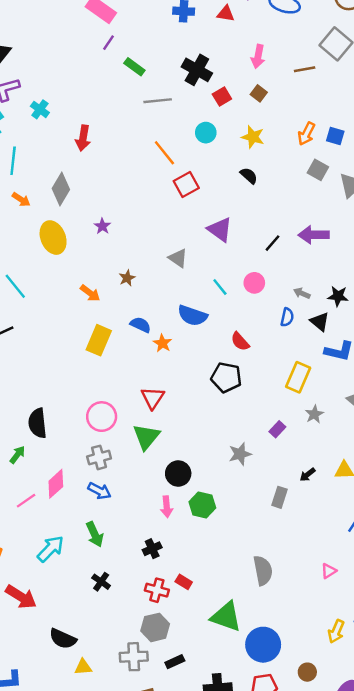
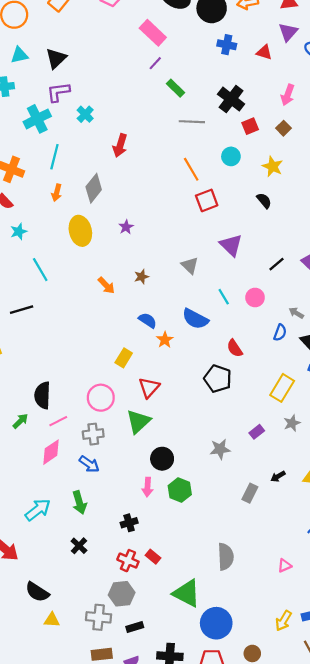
orange arrow: (21, 200) -> (57, 193), turned 63
yellow rectangle: (99, 340) -> (124, 358), moved, size x0.7
pink line: (26, 501) -> (58, 421), moved

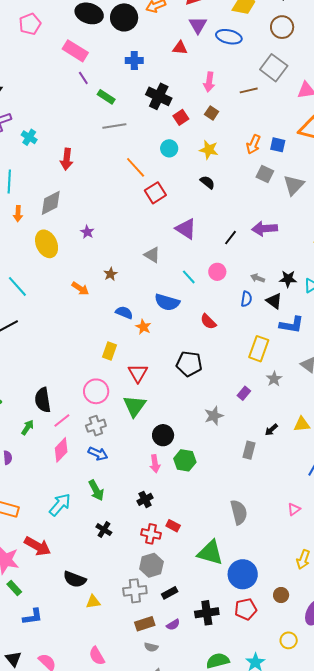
blue cross: (227, 45) -> (134, 60), moved
purple line: (155, 63) -> (83, 78), turned -64
gray line: (192, 122) -> (114, 126), moved
gray diamond: (94, 188) -> (51, 203), turned 36
black pentagon: (218, 379) -> (189, 364), moved

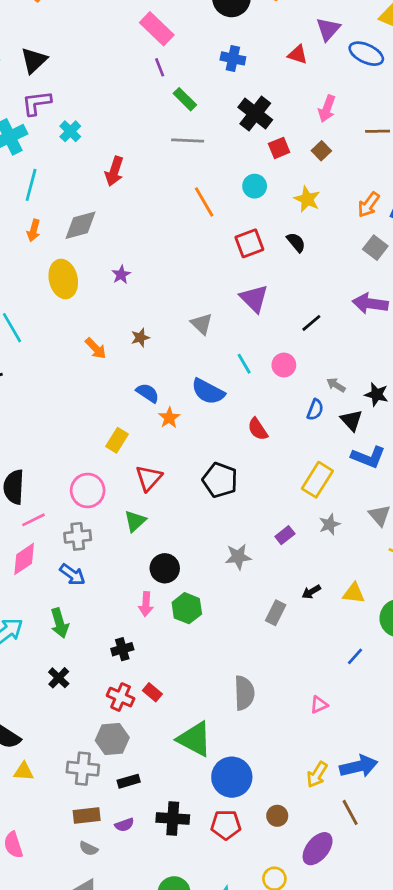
red square: (155, 193) -> (249, 243), moved
purple arrow: (265, 229) -> (370, 304), moved
green triangle: (135, 406) -> (135, 521), size x0.7

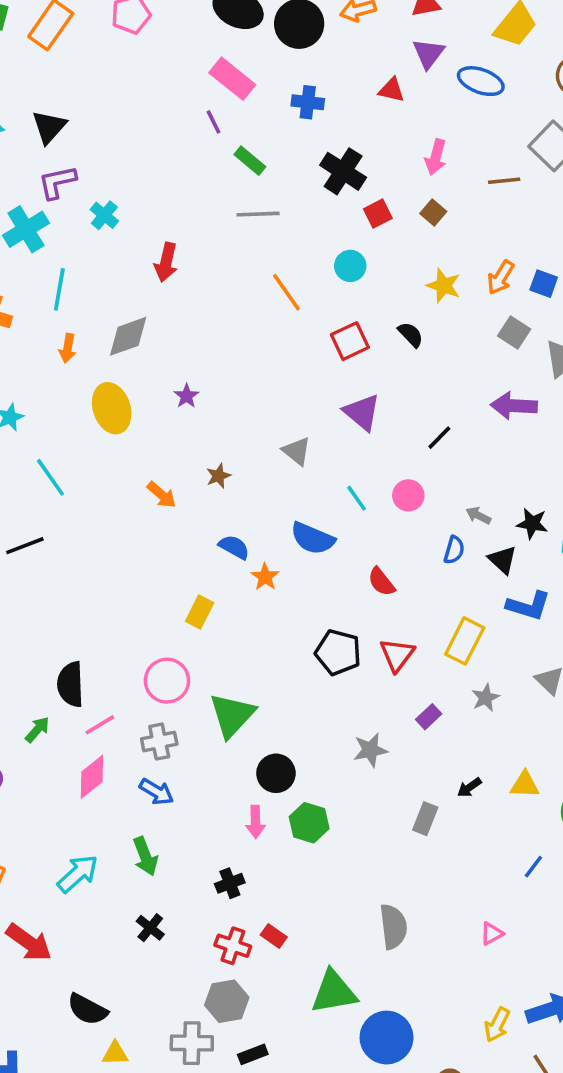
pink rectangle: (157, 29) -> (232, 79), moved
yellow star: (307, 199) -> (444, 286), moved
red triangle: (149, 478) -> (397, 655), moved
green triangle: (135, 521) -> (232, 715), size x1.6
green triangle: (195, 739) -> (334, 992), turned -33

